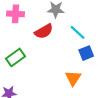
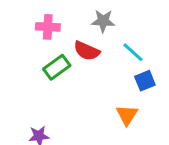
red semicircle: (44, 31) -> (87, 51), turned 54
green rectangle: (16, 57) -> (57, 67), moved

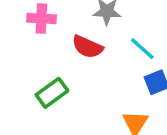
green rectangle: (57, 67) -> (52, 93), moved

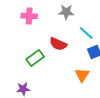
red semicircle: (87, 47) -> (58, 44), moved

